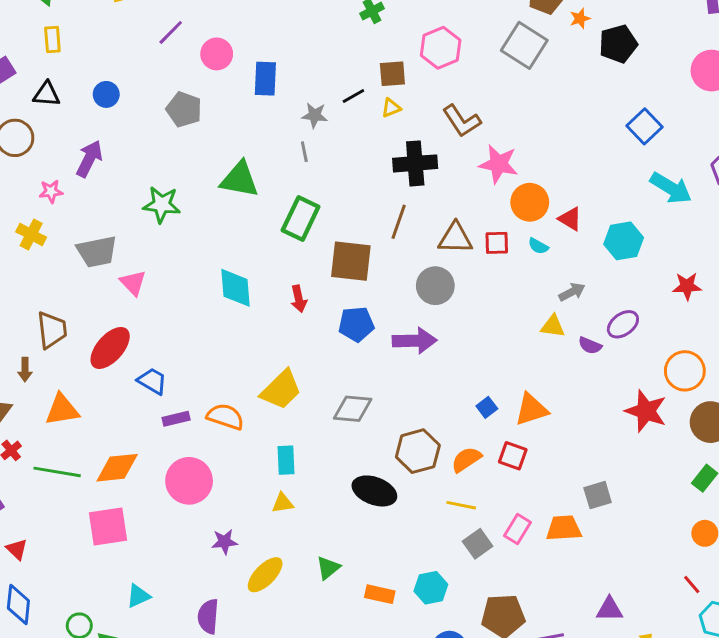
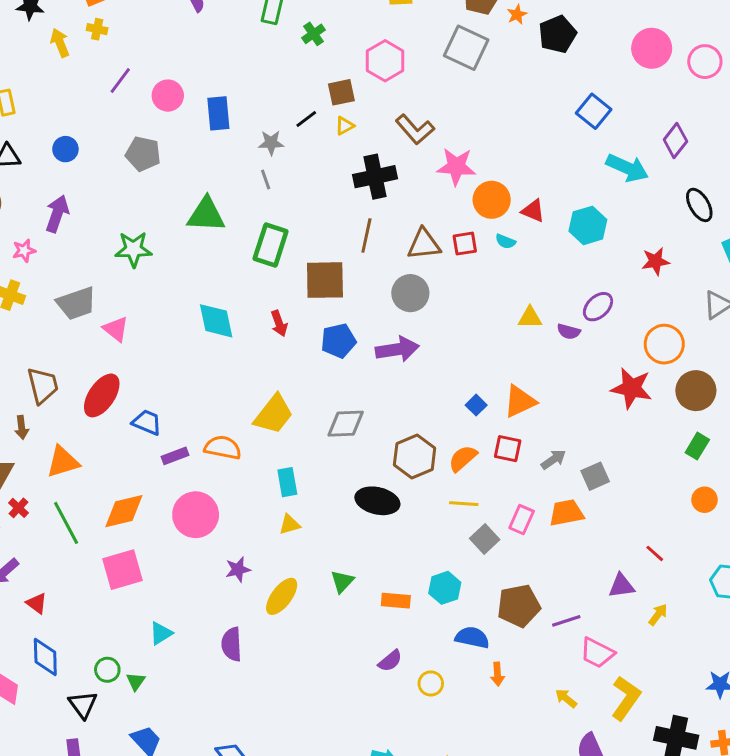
gray arrow: (572, 292) -> (553, 459), moved
green line: (57, 472) -> (66, 523), turned 60
red line: (692, 584) -> (655, 553), moved

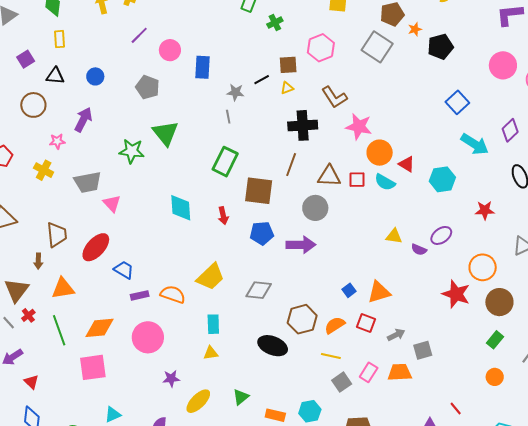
green triangle: (206, 215) -> (165, 133), moved, turned 40
cyan semicircle: (505, 241) -> (385, 182), size x1.5

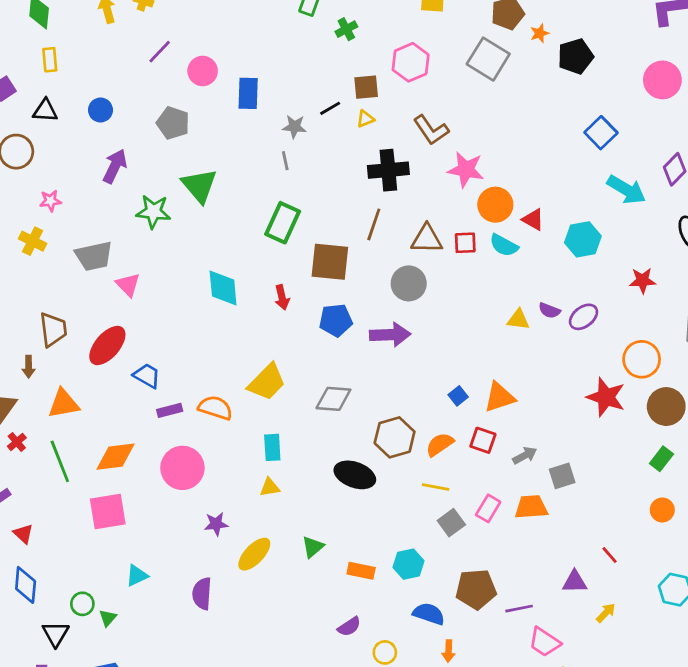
purple arrow: (83, 120) -> (115, 166), moved
purple semicircle: (419, 250) -> (549, 310), moved

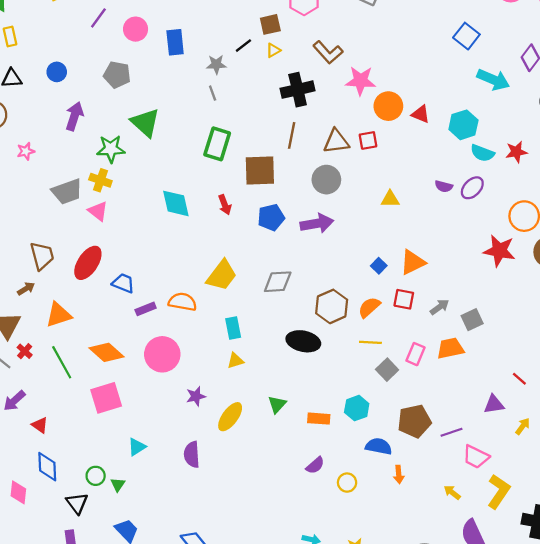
yellow cross: (33, 241) -> (100, 180), moved
cyan semicircle: (504, 245) -> (482, 153), moved
yellow triangle: (518, 320) -> (390, 199), moved
brown arrow: (29, 367) -> (26, 289), turned -114
orange diamond: (115, 457) -> (106, 352), turned 56

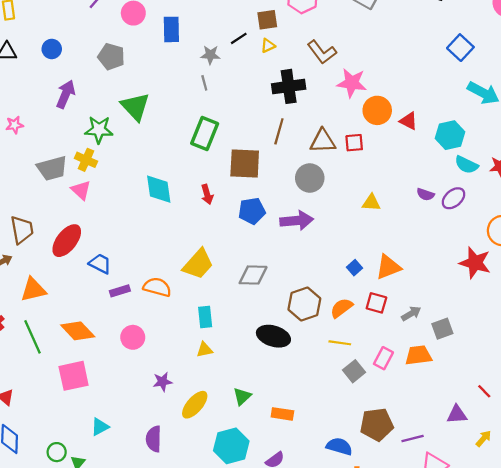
pink circle: (162, 354) -> (133, 337), size x0.7
cyan hexagon: (357, 408) -> (231, 446), moved, size x1.4

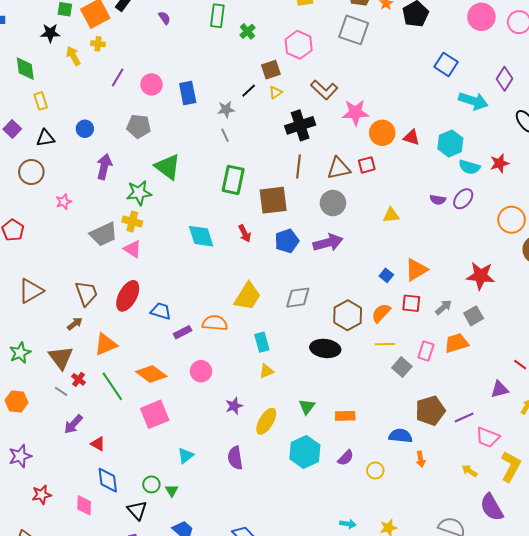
red star: (475, 263) -> (481, 276), moved

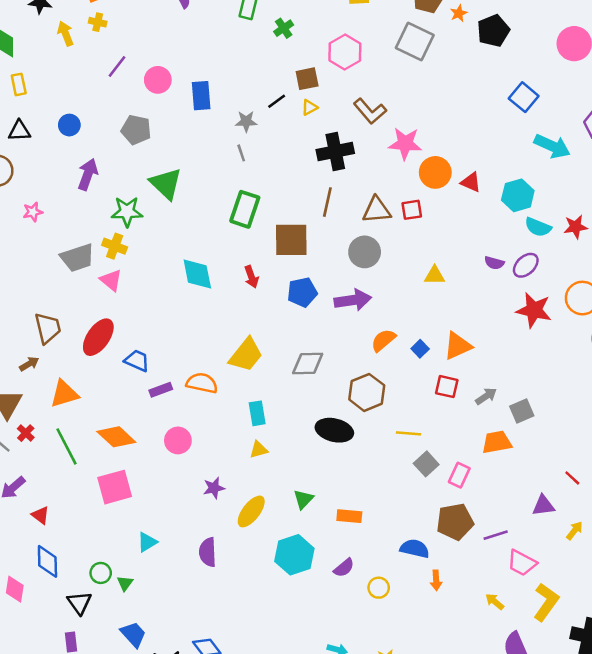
red star: (481, 276) -> (534, 310), moved
orange semicircle: (381, 313) -> (383, 340), moved
pink rectangle: (426, 351) -> (459, 475), moved

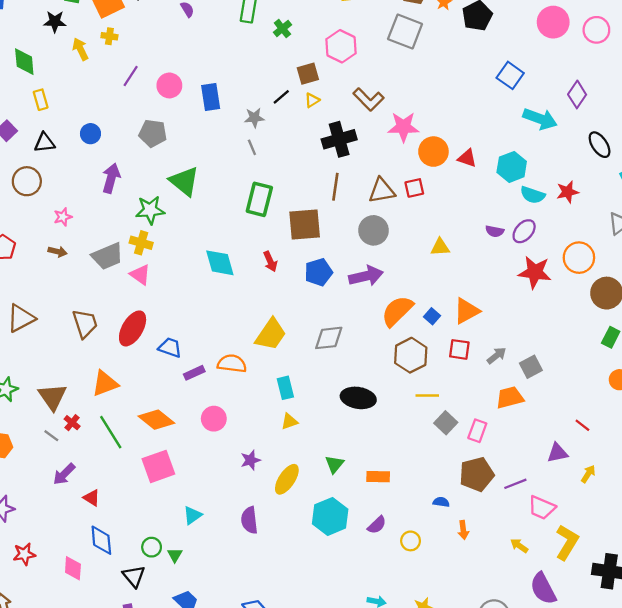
orange semicircle: (383, 340) -> (397, 311), size x1.4
brown arrow: (29, 364) -> (58, 252), moved, turned 48
brown hexagon: (367, 392) -> (411, 355), moved
blue semicircle: (415, 549) -> (441, 502), size x0.6

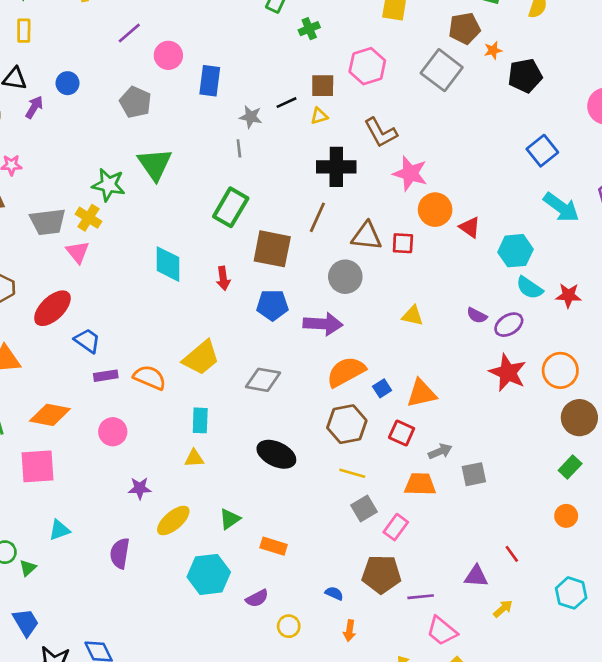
purple arrow: (111, 178) -> (34, 107), moved, size x0.7
orange trapezoid: (510, 397) -> (420, 484), moved
orange diamond: (156, 420) -> (50, 415), turned -44

